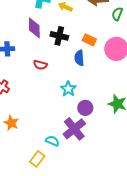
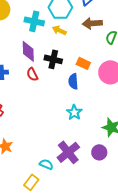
red semicircle: (40, 65) -> (32, 74), moved, turned 48
cyan star: (68, 89) -> (74, 112), moved
purple circle: (85, 108) -> (99, 152), moved

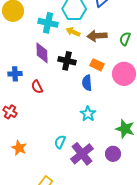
brown arrow: (92, 23) -> (97, 36), moved
red semicircle: (32, 74) -> (37, 87), moved
cyan semicircle: (46, 164) -> (60, 142), moved, turned -88

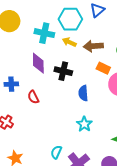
orange rectangle: (97, 65) -> (103, 68), moved

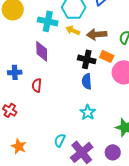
black cross: (63, 71) -> (87, 59), moved
red semicircle: (33, 97) -> (37, 85), turned 32

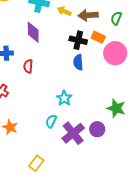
cyan star: (88, 112) -> (64, 98), moved
purple circle: (113, 152) -> (97, 129), moved

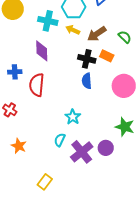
brown arrow: (88, 15) -> (97, 34), turned -30
green semicircle: (116, 18) -> (125, 37), turned 112
pink circle: (115, 53) -> (124, 86), moved
red semicircle: (28, 66) -> (37, 85), size x1.6

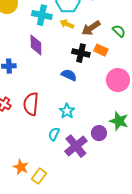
blue semicircle: (87, 81) -> (69, 75), moved, turned 119
red semicircle: (37, 85) -> (31, 104), moved
orange star: (19, 146) -> (21, 167), moved
purple circle: (106, 148) -> (99, 133), moved

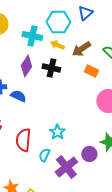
purple diamond: (36, 45) -> (26, 66), turned 35
black cross: (81, 53) -> (51, 68), moved
blue semicircle: (69, 75) -> (18, 96), moved
red semicircle: (31, 104) -> (23, 140), moved

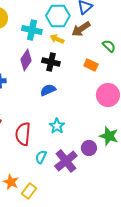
brown arrow: (81, 49) -> (81, 29), moved
blue semicircle: (18, 96) -> (48, 90), moved, turned -49
cyan semicircle: (44, 155) -> (41, 157), moved

